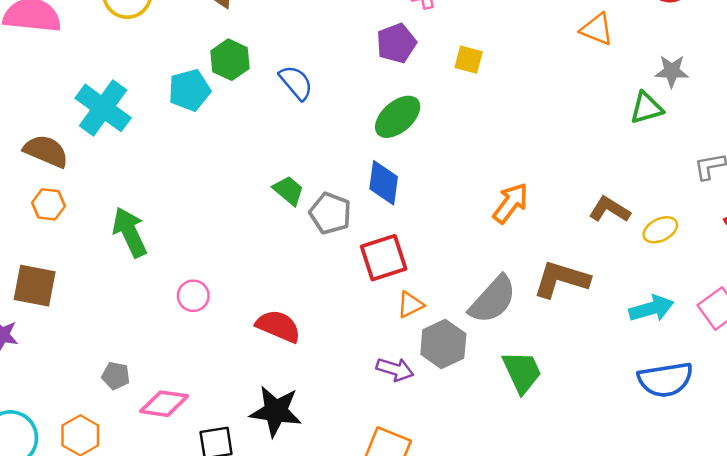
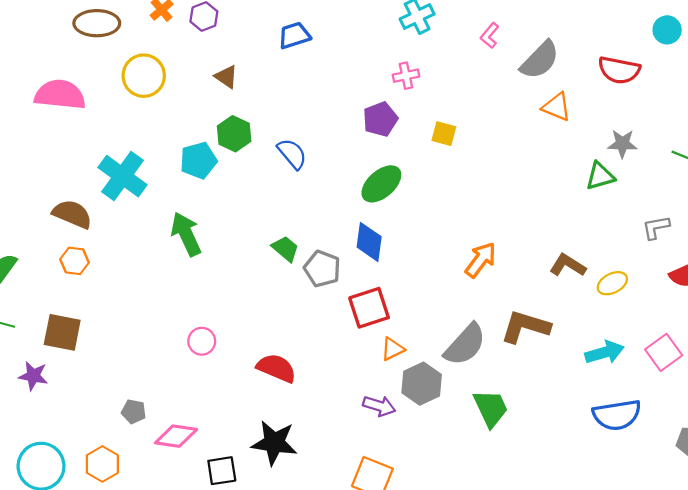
green arrow: (130, 232) -> (186, 234), moved

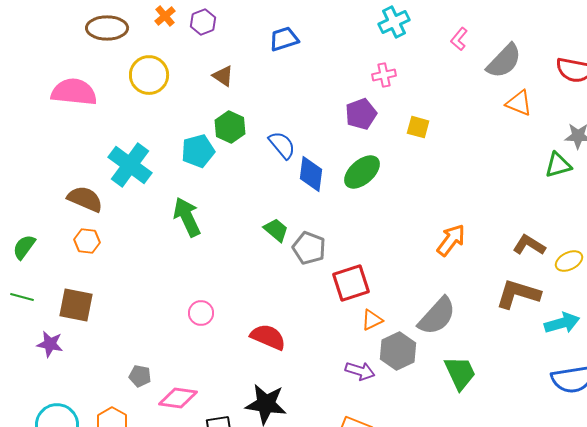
blue diamond: (369, 242) -> (311, 174), moved
brown L-shape: (525, 327) -> (518, 294), moved

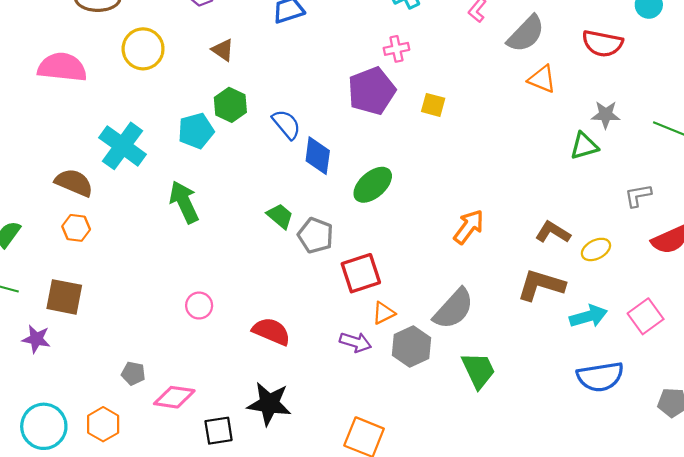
purple pentagon: (361, 114) -> (372, 91), size x1.4
green ellipse: (362, 172) -> (373, 185), moved
purple arrow: (360, 371) -> (355, 342), moved

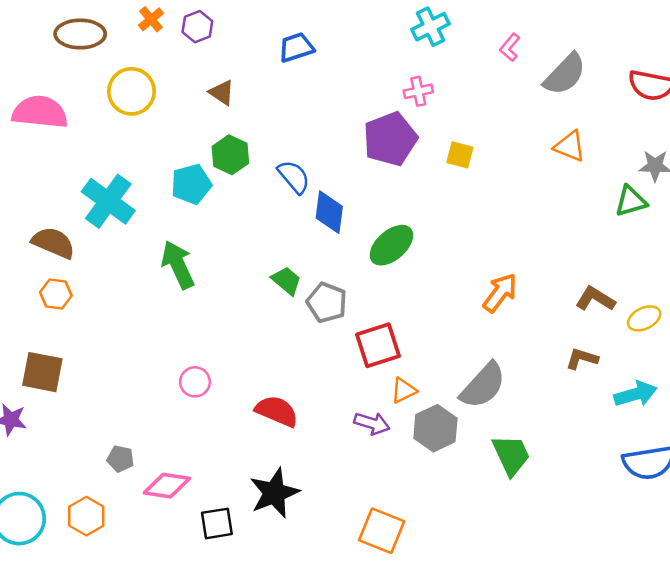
orange triangle: (542, 79) -> (570, 146), moved
brown L-shape: (541, 285) -> (582, 359), size x0.6
black star: (269, 404) -> (274, 493), turned -30

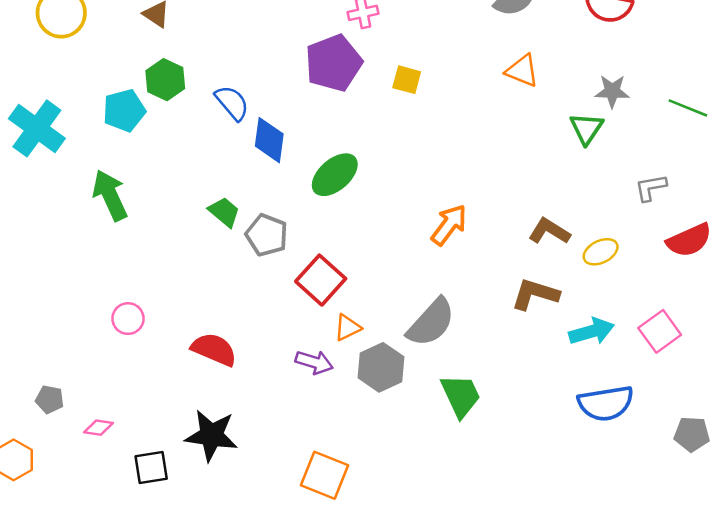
green triangle: (631, 201) -> (586, 128), turned -40
red square: (378, 345) -> (321, 280), turned -30
brown L-shape: (582, 359) -> (535, 294), size x1.4
pink diamond: (167, 486) -> (98, 428), size x0.6
black star: (274, 493) -> (211, 435), turned 30

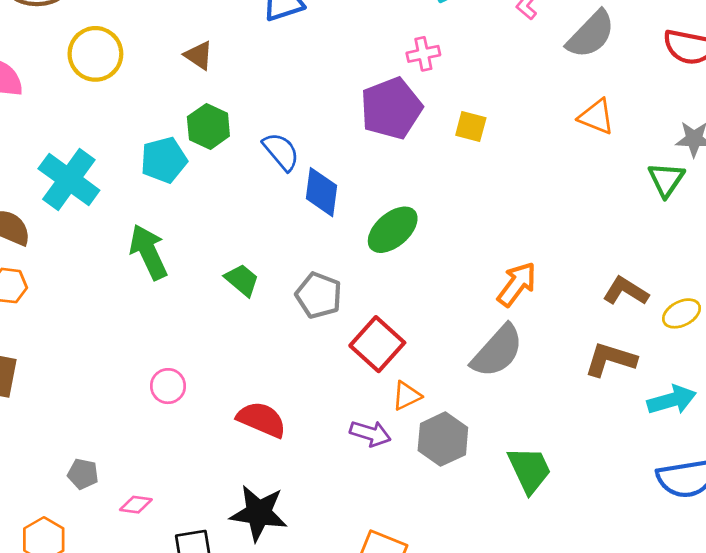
green trapezoid: (224, 212) -> (242, 280), moved
gray semicircle: (431, 322) -> (497, 351), moved

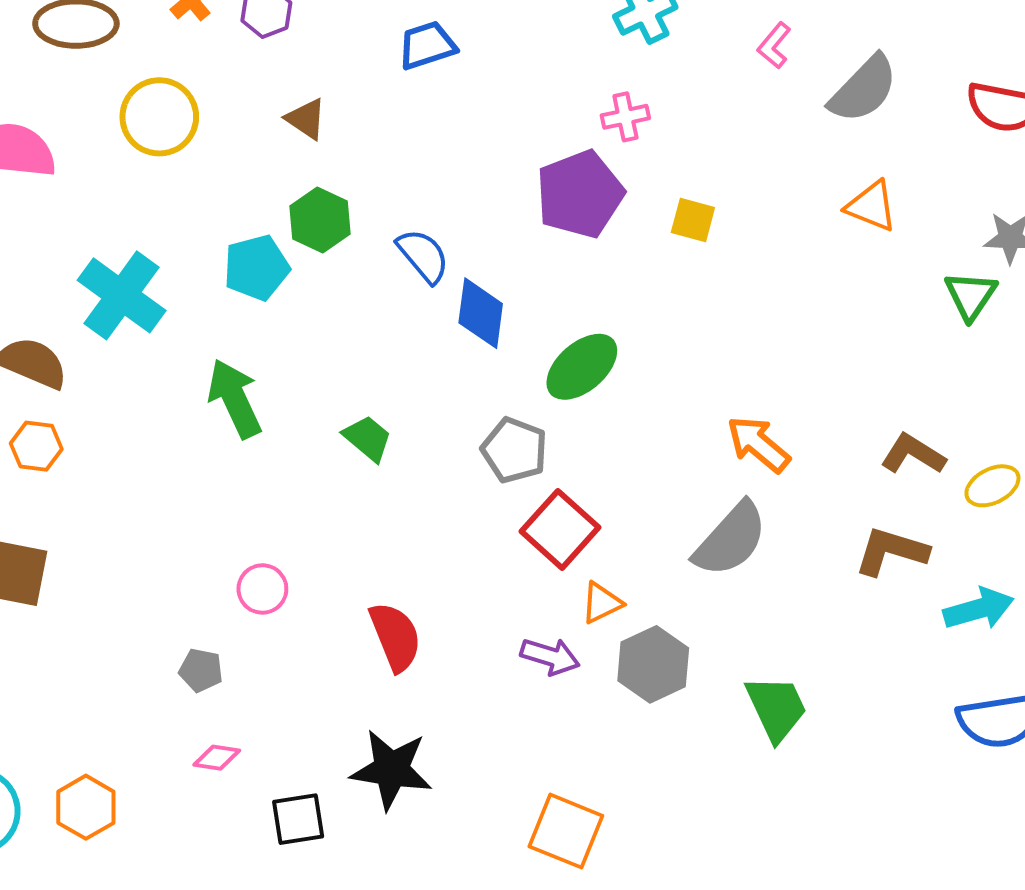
orange arrow: (517, 284) -> (758, 444), turned -87
gray pentagon: (319, 295) -> (514, 450), moved
red semicircle: (261, 420) -> (395, 637), turned 45
gray pentagon: (83, 474) -> (201, 670), moved

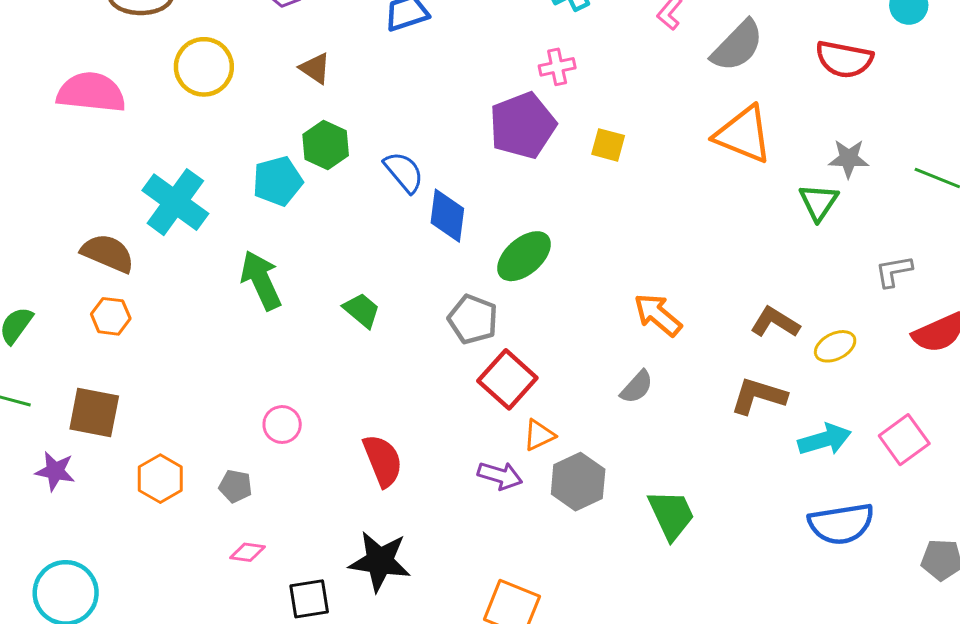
orange triangle: (871, 206) -> (743, 134), size x1.5
gray semicircle: (731, 539) -> (637, 387), size x0.6
orange hexagon: (86, 807) -> (160, 479), moved

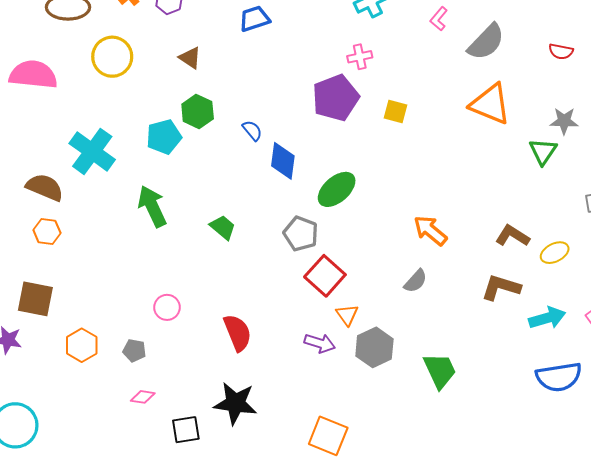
red semicircle: (844, 59) -> (561, 51), size x0.6
blue semicircle: (404, 172) -> (252, 130), size x0.7
orange triangle: (539, 435) -> (347, 315), turned -40

